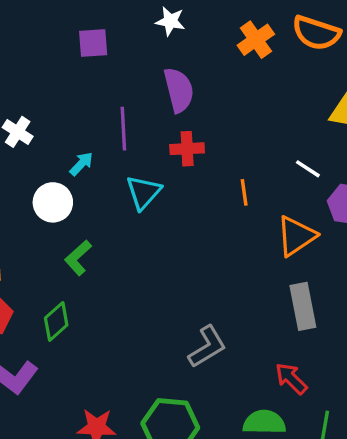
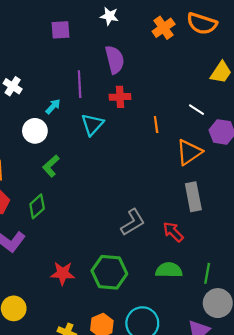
red arrow: (291, 379) -> (173, 232), moved

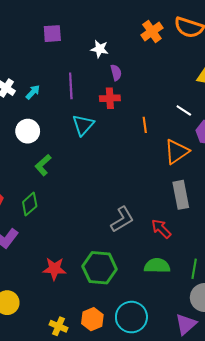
white star: (109, 16) -> (100, 49), moved
purple semicircle: (115, 60) -> (116, 73), moved, size x0.6
cyan arrow: (53, 106) -> (33, 92), moved

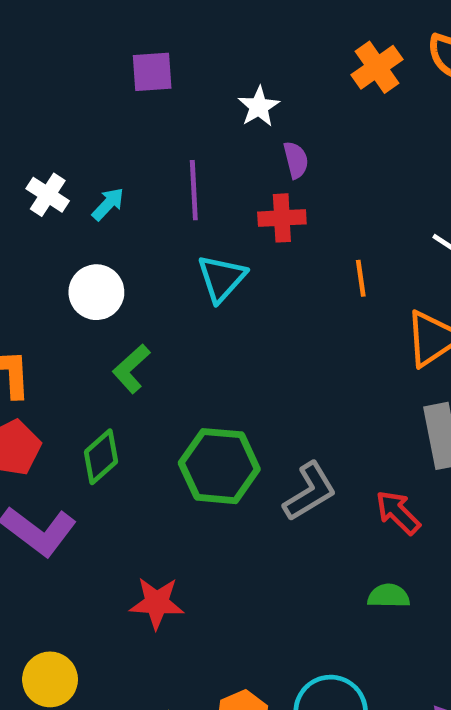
white star: (100, 49) -> (259, 107), turned 30
green semicircle: (157, 266) -> (389, 596), size x0.7
green hexagon: (100, 268) -> (219, 466), moved

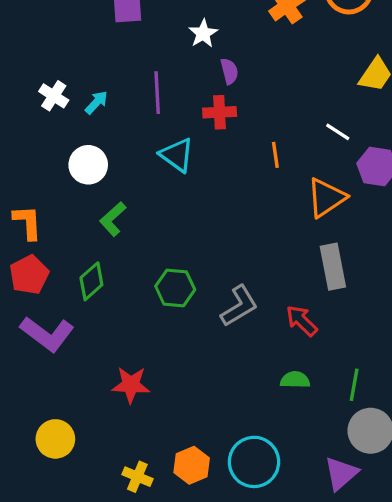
cyan triangle: (222, 278) -> (177, 155), turned -36
green hexagon: (219, 466) -> (175, 288), size x0.7

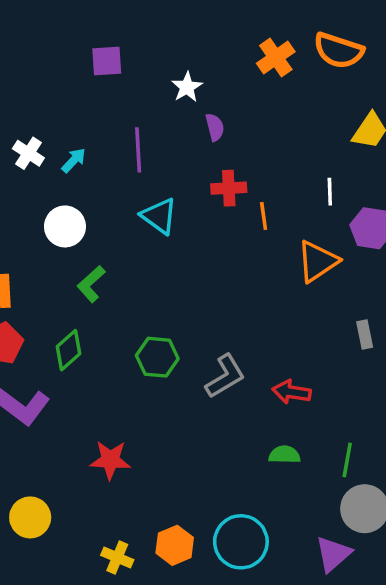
red cross: (220, 112) -> (229, 188), moved
white line: (338, 132) -> (330, 192), turned 55
gray rectangle: (333, 267) -> (365, 334), moved, size x0.6
red arrow: (302, 321) -> (291, 392), turned -36

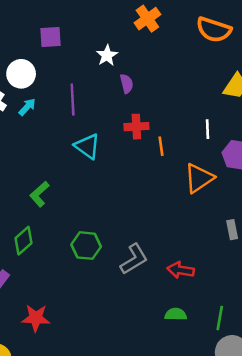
orange cross: (276, 57) -> (147, 19), moved
white circle: (65, 226) -> (21, 74), moved
red star: (110, 460) -> (36, 318), moved

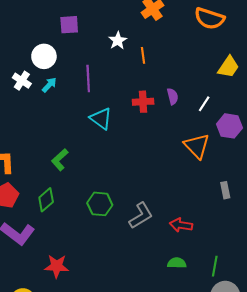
purple semicircle: (127, 84) -> (173, 96), moved
white line: (208, 129) -> (204, 104), turned 35
orange line: (161, 146) -> (143, 55), moved
orange triangle: (199, 178) -> (197, 146), turned -40

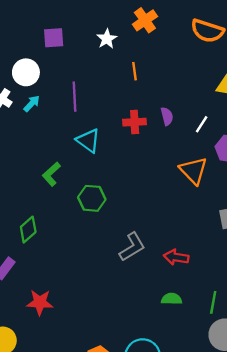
white star: (118, 41) -> (107, 39), moved
green L-shape: (60, 160) -> (51, 174), moved
green hexagon: (100, 204) -> (92, 198), moved

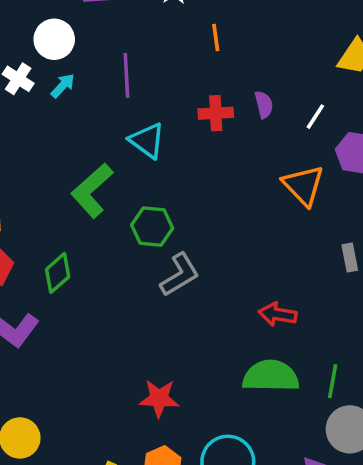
green L-shape: (51, 174) -> (92, 190), size x1.5
gray L-shape: (132, 247) -> (180, 275), moved
green semicircle: (172, 299) -> (271, 376), size x1.8
red star: (40, 302) -> (159, 398), moved

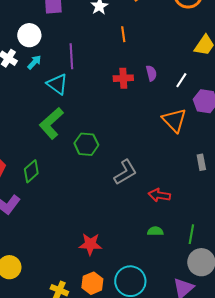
cyan triangle: (147, 141) -> (57, 84), moved
gray L-shape: (180, 275) -> (125, 172), moved
green semicircle: (271, 376) -> (155, 231), size x0.5

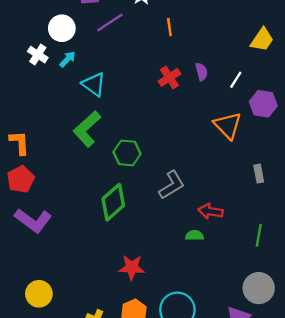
purple line: (71, 56) -> (110, 23), moved, turned 60
red cross: (123, 78) -> (169, 77), turned -30
green diamond: (31, 171) -> (113, 202), moved, size x1.4
green semicircle: (155, 231) -> (195, 235), moved
green line: (191, 234) -> (259, 235), moved

